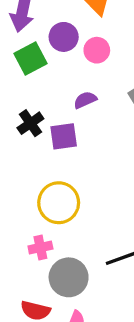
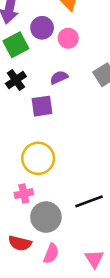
black cross: (30, 123) -> (16, 80), moved

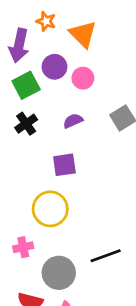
purple square: (42, 106) -> (64, 165), moved
pink cross: (24, 194) -> (23, 247), moved

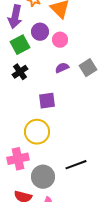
purple semicircle: (73, 121) -> (62, 68), moved
pink cross: (23, 247) -> (18, 159), size x1.5

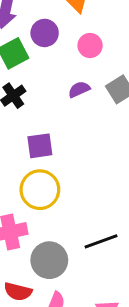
pink circle: (60, 40) -> (90, 46), moved
purple square: (47, 101) -> (40, 146), moved

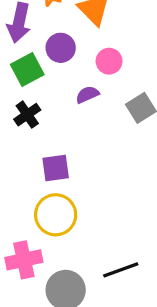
purple semicircle: (79, 89) -> (87, 95), moved

